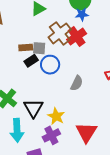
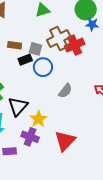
blue star: (82, 14) -> (92, 24), moved
brown rectangle: (26, 48) -> (15, 45), moved
purple cross: (51, 135) -> (30, 137), turned 36

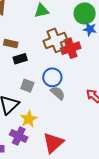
gray square: (35, 49) -> (27, 86), moved
blue circle: (43, 67) -> (52, 77), moved
gray semicircle: (65, 91) -> (58, 93), turned -91

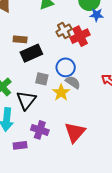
brown cross: (55, 40) -> (64, 30), size x0.7
black rectangle: (20, 59) -> (31, 53), size x1.5
yellow star: (29, 119) -> (61, 93), moved

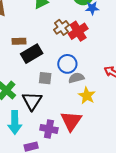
gray semicircle: (73, 82) -> (76, 78), turned -42
yellow star: (61, 93) -> (87, 96), moved
red triangle: (75, 132) -> (71, 121), moved

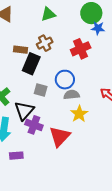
brown cross: (61, 27) -> (45, 43), moved
black rectangle: (32, 54) -> (31, 64), turned -45
purple cross: (49, 129) -> (34, 125), moved

